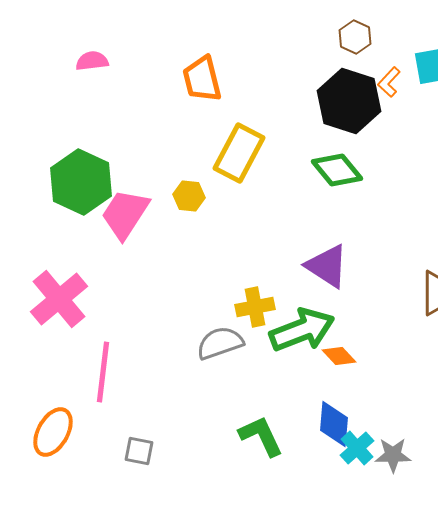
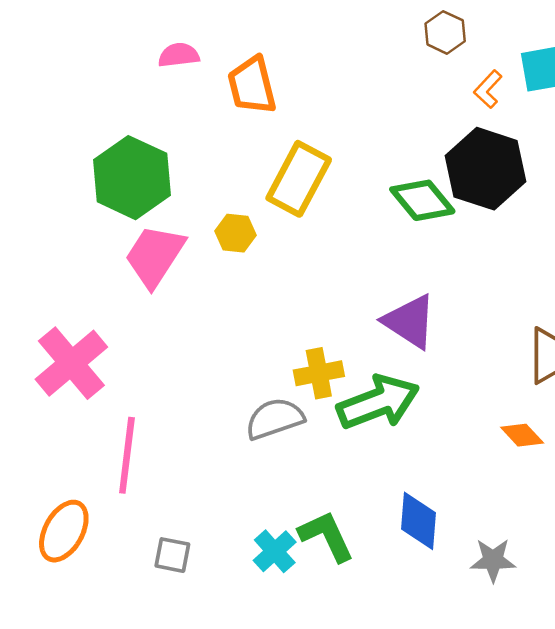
pink semicircle: (92, 61) -> (179, 55), moved
black hexagon: (349, 101) -> (485, 169), moved
green hexagon: (81, 182) -> (132, 178), moved
orange diamond: (339, 356) -> (522, 435), moved
cyan cross: (357, 448) -> (275, 551), moved

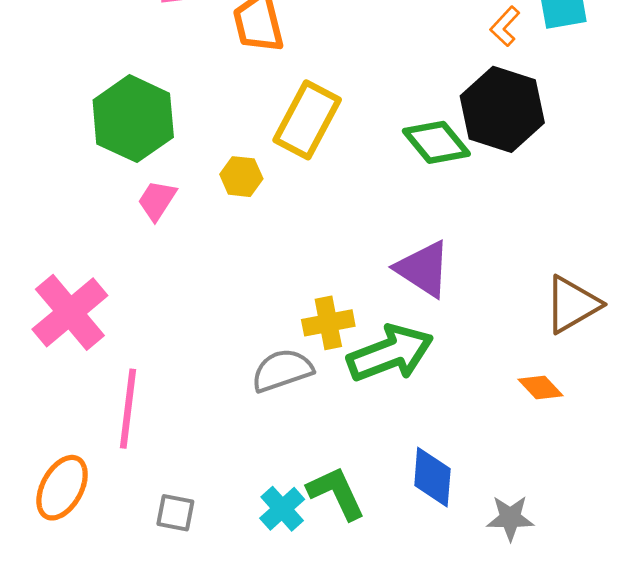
pink trapezoid: (155, 256) -> (157, 200), size x0.6

